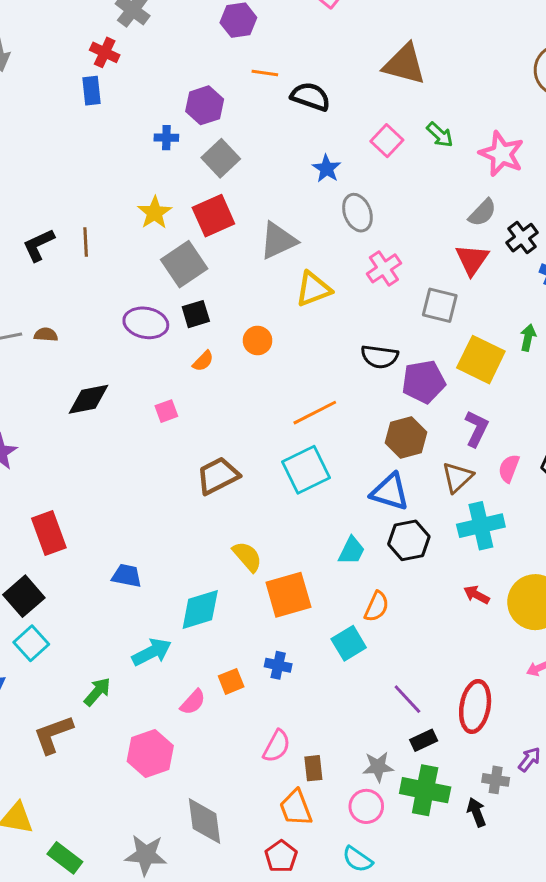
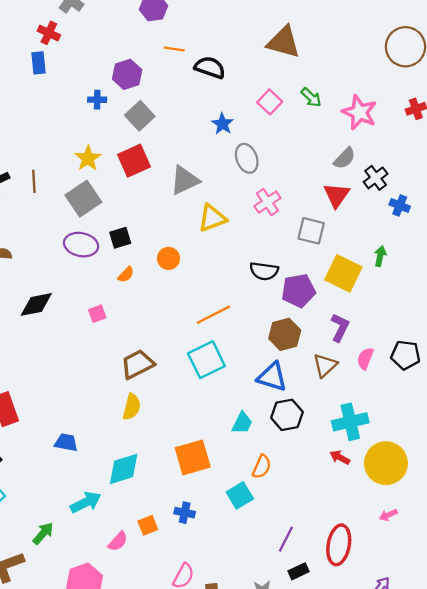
gray square: (184, 264) -> (83, 199), moved
cyan cross: (481, 526) -> (350, 422), moved
yellow semicircle: (247, 557) -> (132, 407), moved, turned 55
purple line: (407, 699) -> (286, 539), turned 70

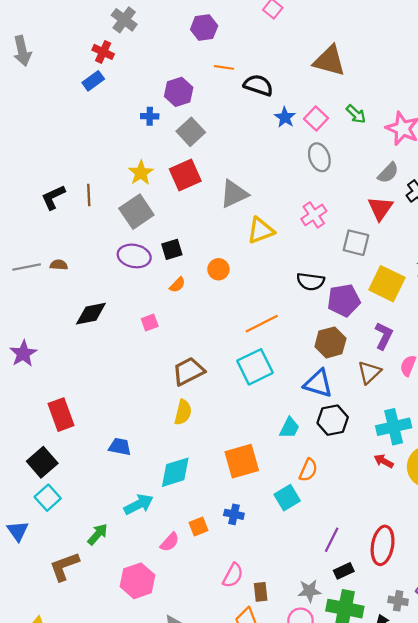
blue rectangle: (39, 63) -> (93, 81), turned 60
blue star: (223, 124) -> (285, 117), moved
gray ellipse: (247, 158) -> (319, 157), moved

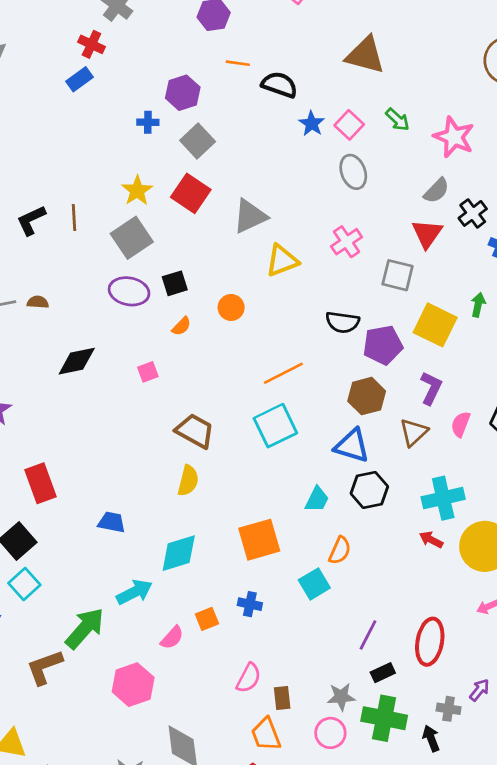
red square: (185, 175) -> (191, 193), turned -32
brown trapezoid: (189, 371) -> (195, 431), turned 56
green arrow: (98, 534) -> (85, 628), size x1.6

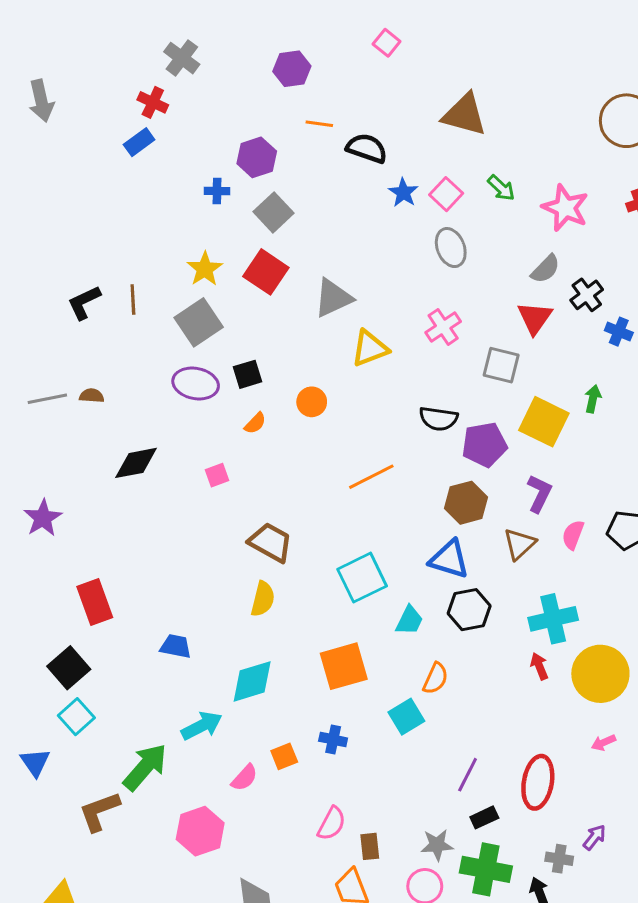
cyan square: (275, 426) -> (362, 578), moved
red arrow: (431, 540) -> (539, 666), turned 40

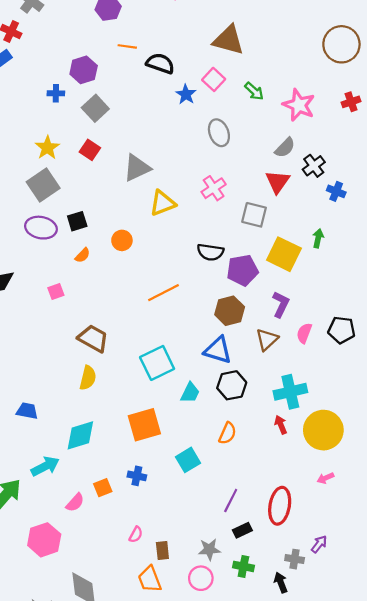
pink square: (446, 194) -> (214, 79), moved
red square: (266, 272) -> (90, 150), size x0.7
orange semicircle: (435, 678) -> (227, 433), moved
pink semicircle: (332, 824) -> (136, 535), size x0.7
green cross: (486, 869) -> (243, 566), size x0.6

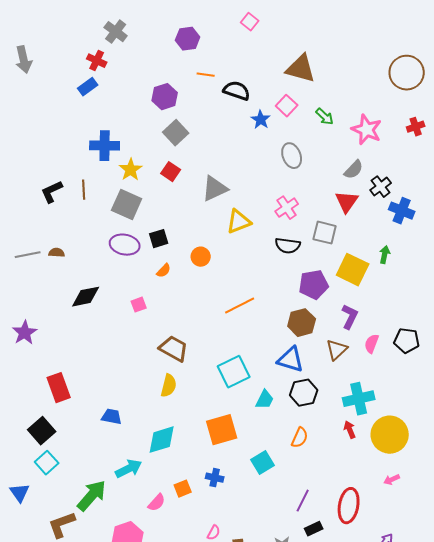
blue cross: (56, 93) -> (105, 146), moved, size x1.8
gray square: (43, 185) -> (127, 205), turned -32
blue cross: (336, 191) -> (402, 211), size x1.4
black semicircle: (210, 252) -> (288, 246), moved

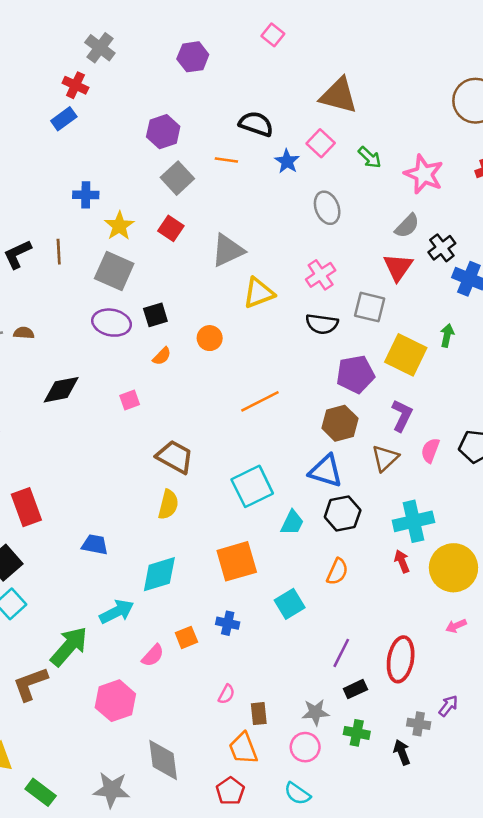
orange line: (206, 75) -> (226, 160), moved
blue cross: (105, 146) -> (86, 195), size x0.7

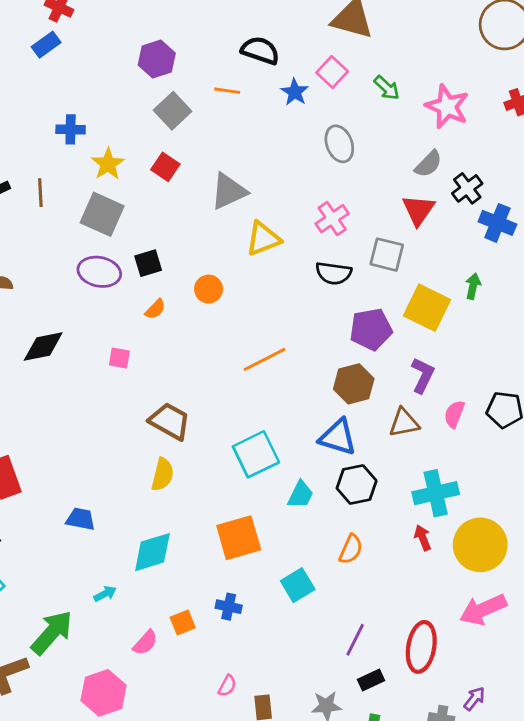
pink square: (130, 400) -> (119, 358), turned 30
brown triangle: (385, 458) -> (404, 423), turned 32
cyan arrow: (117, 612) -> (105, 594), size x0.6
pink arrow: (456, 626) -> (483, 610), size x2.0

